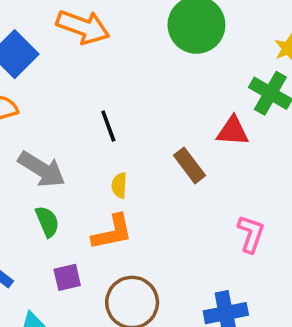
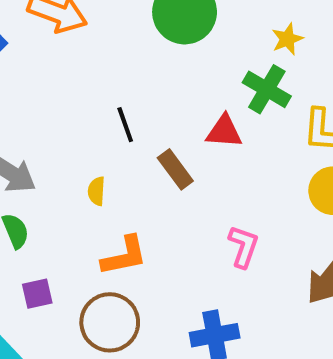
black line: (108, 126) -> (125, 125), moved
orange L-shape: (112, 232) -> (124, 256), moved

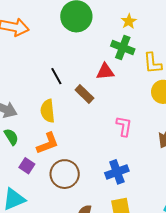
yellow semicircle: (97, 191) -> (48, 111), size x1.6
orange L-shape: (124, 256) -> (48, 143), moved
purple square: (37, 294) -> (27, 166), turned -35

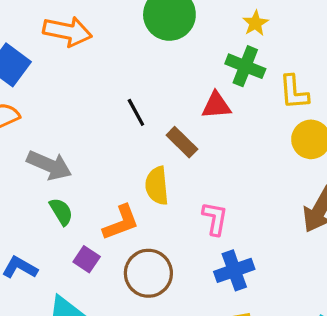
yellow semicircle: (48, 111) -> (157, 186), moved
pink L-shape: (124, 126) -> (215, 218), moved

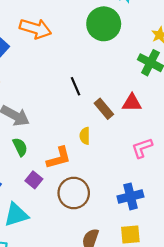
red triangle: (216, 105) -> (132, 103), moved
yellow semicircle: (157, 186) -> (85, 136), size x0.7
pink L-shape: (215, 218) -> (142, 148), moved, turned -125

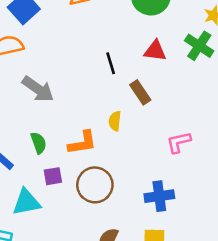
red triangle: (132, 103) -> (155, 51), moved
green semicircle: (20, 147) -> (39, 143), moved
purple square: (34, 180) -> (53, 176), moved, turned 35

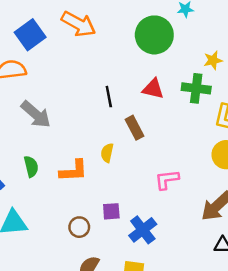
green cross: (199, 46) -> (196, 88), turned -32
purple square: (53, 176) -> (111, 211), moved
brown circle: (95, 185) -> (79, 227), moved, size x0.6
blue cross: (159, 196) -> (143, 230), turned -36

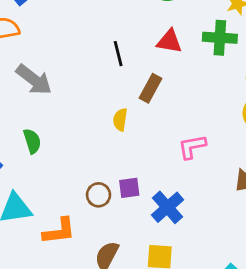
brown rectangle: (135, 128) -> (150, 88), turned 60
orange L-shape: (73, 171) -> (59, 231), moved
brown circle: (79, 227) -> (99, 195), moved

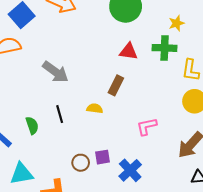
black line: (118, 54) -> (60, 114), moved
gray arrow: (34, 80) -> (55, 72), moved
yellow semicircle: (120, 120) -> (95, 108), turned 91

